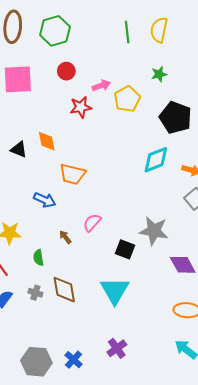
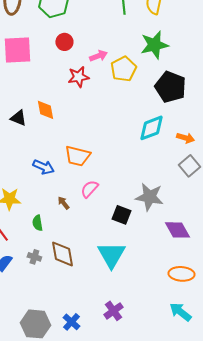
green star: (159, 74) -> (154, 45), size x1.8
orange trapezoid: (72, 174) -> (77, 156), moved

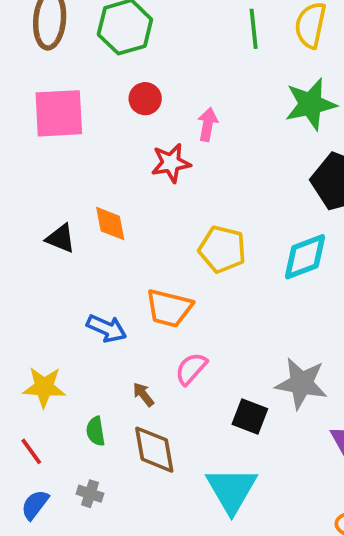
pink arrow: (98, 56) -> (208, 124), turned -60
yellow pentagon: (123, 69) -> (222, 249), moved, turned -30
brown diamond: (62, 254) -> (154, 450), moved

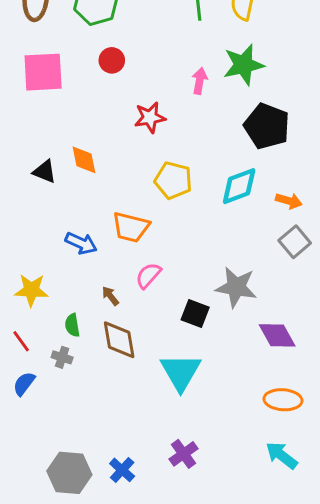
pink arrow: (208, 124) -> (200, 81), moved
red star: (171, 163) -> (150, 117), moved
gray cross: (90, 494) -> (62, 357), moved

